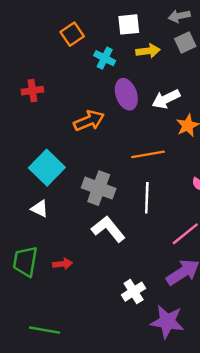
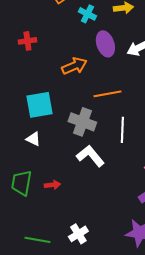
orange line: (148, 154) -> (107, 94), moved
cyan square: (47, 168) -> (39, 105), turned 36
white cross: (134, 292) -> (78, 234), moved

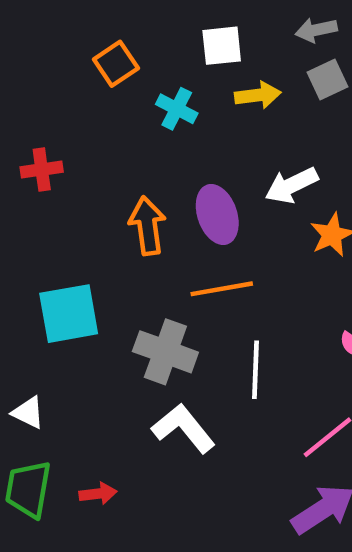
purple ellipse: (105, 44) -> (217, 215), moved
orange arrow: (74, 66) -> (147, 226), turned -75
white triangle: (33, 139) -> (28, 413), moved

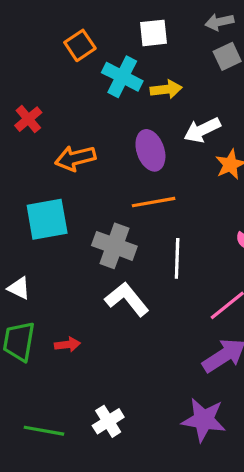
yellow arrow: (258, 95) -> (166, 89), moved
cyan cross: (177, 109) -> (122, 77), size x1.4
red cross: (42, 170) -> (28, 119), turned -32
orange arrow: (147, 226) -> (75, 158), moved, turned -96

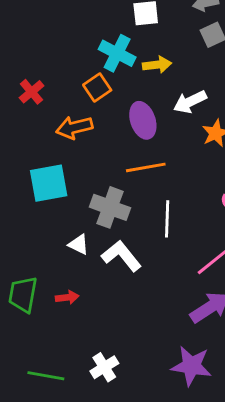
orange square: (80, 45) -> (97, 88), moved
white triangle: (19, 288) -> (79, 245), moved

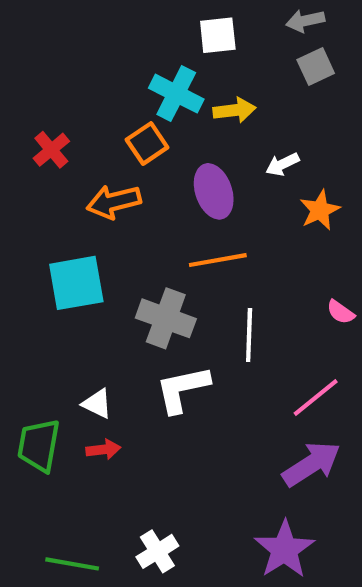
white arrow: (190, 102) -> (282, 164), size x0.7
white triangle: (79, 245) -> (97, 404), moved
white L-shape: (121, 256) -> (182, 389), turned -63
purple star: (191, 366) -> (284, 549), turned 30

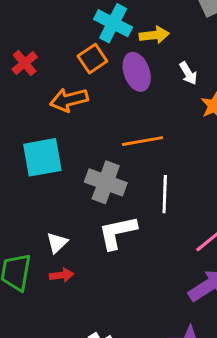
white arrow: (282, 164) -> (188, 73), turned -95
purple ellipse: (214, 191) -> (137, 72), moved
white triangle: (97, 404) -> (57, 243), turned 50

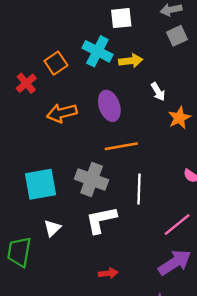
orange square: (92, 59) -> (56, 63), moved
purple ellipse: (137, 72) -> (109, 106), moved
cyan square: (42, 157) -> (41, 184), moved
red arrow: (62, 275) -> (108, 273), moved

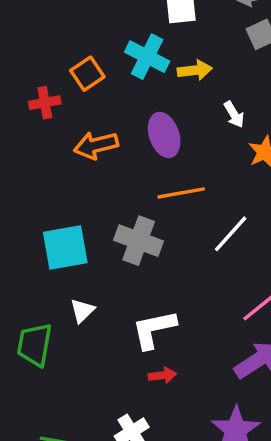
red cross: (26, 83) -> (45, 103), turned 30
white line: (139, 189) -> (231, 234), moved, turned 40
white L-shape: (101, 220) -> (154, 329), moved

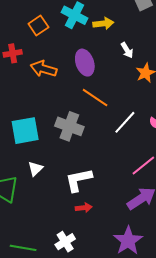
red cross: (45, 103) -> (13, 53), moved
orange arrow: (96, 145) -> (44, 69), turned 30
orange line: (181, 193) -> (95, 98), turned 44

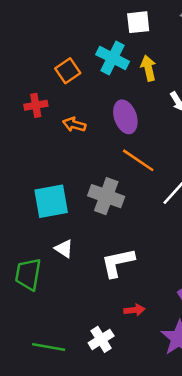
yellow arrow: (103, 23) -> (148, 68), turned -96
orange arrow: (44, 69) -> (74, 124), size x0.7
white triangle: (35, 169) -> (64, 249), turned -42
red arrow: (84, 208) -> (134, 310), moved

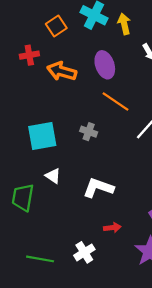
orange arrow: (74, 124) -> (62, 71), size x1.5
gray cross: (106, 196) -> (89, 132), size x0.6
white L-shape: (118, 263) -> (98, 188), turned 32

